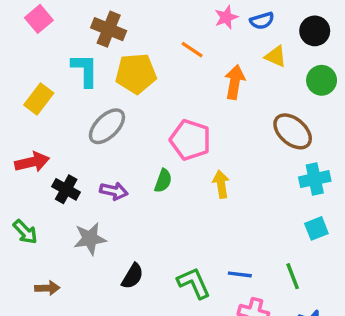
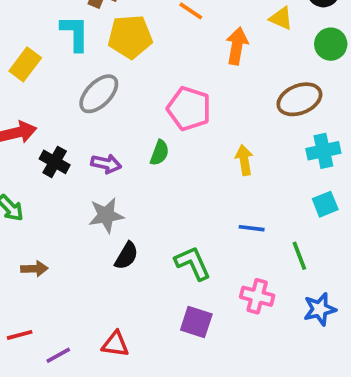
brown ellipse: (293, 131) -> (299, 99), turned -63
yellow arrow: (221, 184) -> (244, 160), moved
gray star: (90, 239) -> (106, 215), moved
blue line: (240, 274) -> (252, 228), moved

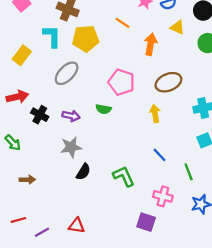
brown ellipse: (299, 99) -> (168, 82), moved
green semicircle: (160, 153) -> (104, 109), turned 80
blue line: (252, 228) -> (159, 155), turned 40
purple square: (196, 322) -> (146, 222), moved

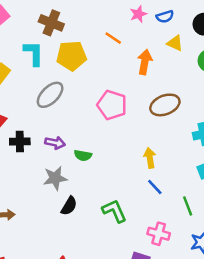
green semicircle: (104, 109) -> (83, 155), moved
yellow arrow: (155, 114) -> (150, 158), moved
black cross: (40, 115) -> (20, 142), turned -30

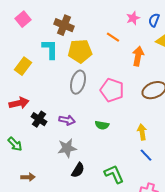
blue semicircle: (165, 17) -> (154, 20), turned 128
gray ellipse: (50, 95) -> (78, 82), moved, turned -30
black cross: (20, 142) -> (39, 119), turned 35
green semicircle: (83, 155) -> (102, 125), moved

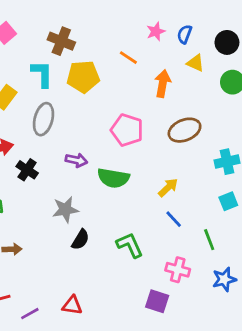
gray ellipse: (78, 82) -> (43, 119), moved
purple arrow: (67, 120) -> (76, 160), moved
green semicircle: (102, 125) -> (113, 178), size x1.6
yellow arrow: (142, 132) -> (168, 188), turned 56

